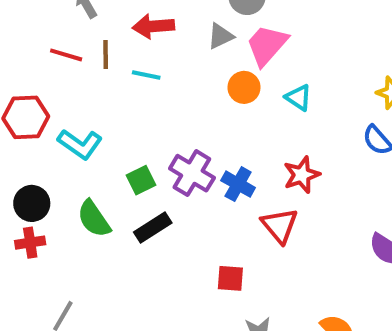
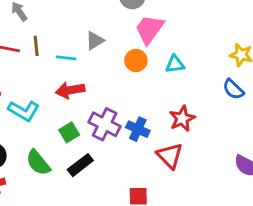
red arrow: (153, 26) -> (70, 90), moved
gray triangle: (220, 36) -> (95, 41), moved
cyan triangle: (299, 98) -> (175, 64), turned -36

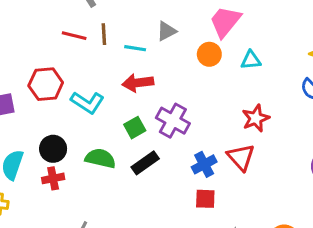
blue cross: (138, 129) -> (204, 164), moved, turned 35
green semicircle: (38, 163) -> (100, 158), turned 140

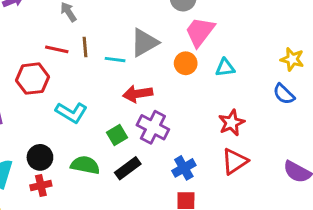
gray triangle: (167, 31) -> (144, 43), size x1.5
red arrow: (138, 83) -> (138, 94), moved
red hexagon: (46, 84) -> (32, 79), moved
red triangle: (241, 157) -> (235, 161), moved, turned 40

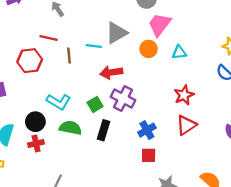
brown line: (85, 47) -> (69, 56), moved
cyan L-shape: (71, 112) -> (59, 102), moved
black rectangle: (128, 168) -> (103, 130), turned -36

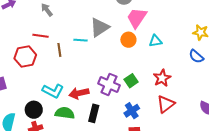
red arrow: (111, 72) -> (79, 93), moved
green square: (95, 104) -> (131, 81), moved

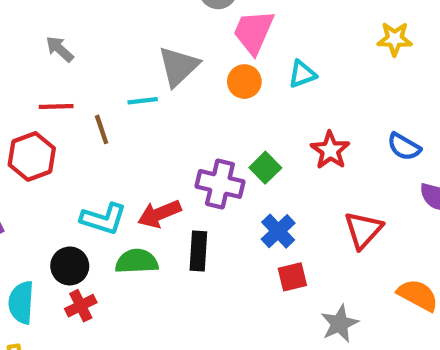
blue semicircle: (196, 56) -> (404, 147), moved
red triangle: (166, 104) -> (363, 230), moved

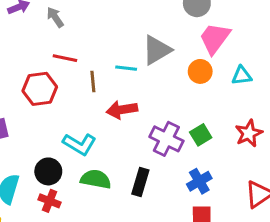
gray arrow: (60, 49) -> (55, 17), moved
red arrow: (159, 214) -> (122, 110), moved
red cross: (81, 306) -> (49, 201), turned 35

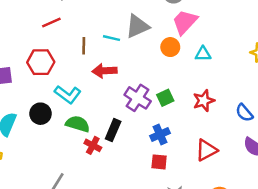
red line: (65, 58) -> (51, 23), moved, turned -42
red hexagon: (40, 89) -> (41, 62), moved
red cross: (49, 201) -> (93, 145), moved

